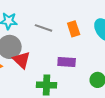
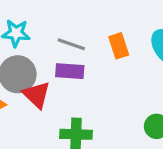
purple rectangle: (67, 62) -> (70, 71), moved

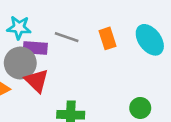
purple rectangle: (70, 71) -> (35, 48), moved

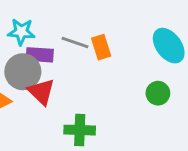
orange rectangle: (108, 38) -> (101, 47), moved
green circle: (140, 108) -> (158, 93), moved

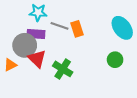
cyan star: (21, 32) -> (38, 12), moved
green cross: (80, 130) -> (63, 69), moved, turned 30

